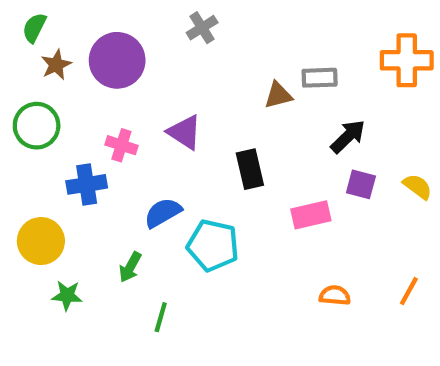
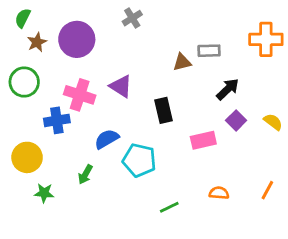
pink cross: (121, 145) -> (80, 95), size x1.5
purple square: (361, 184) -> (236, 120), turned 30
green line: (161, 317) -> (169, 207), moved, turned 48

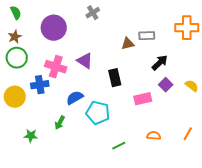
green semicircle: (23, 18) -> (16, 13), turned 128
brown star: (37, 42) -> (15, 37), moved
yellow circle: (27, 157) -> (15, 97), moved

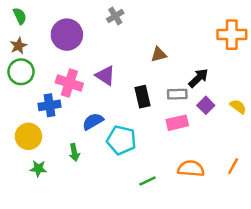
gray rectangle: (147, 36) -> (177, 94), moved
yellow circle: (15, 97) -> (28, 136), moved
green arrow: (60, 123) -> (74, 152), turned -40
orange semicircle: (154, 136) -> (191, 169), size x1.5

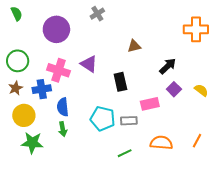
brown star: (19, 46) -> (15, 88), moved
gray rectangle: (177, 94) -> (129, 121), moved
blue semicircle: (93, 121) -> (63, 107), moved, turned -66
green star: (38, 169) -> (32, 143), size x1.5

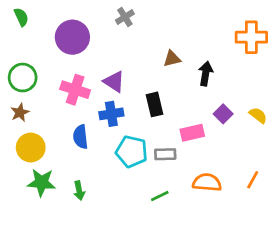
black arrow: (168, 66) -> (206, 74), moved, turned -36
blue cross: (42, 89) -> (111, 114), moved
green arrow: (63, 129) -> (79, 191), moved

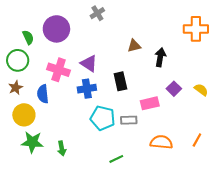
green semicircle: (21, 17) -> (28, 37), moved
blue semicircle: (80, 137) -> (43, 94), moved
green line: (160, 196) -> (116, 159), moved

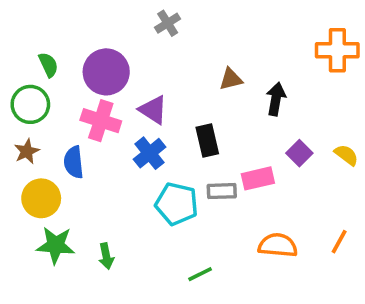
purple circle: (56, 29) -> (106, 72), moved
blue cross: (87, 89) -> (150, 153), turned -30
gray rectangle: (129, 120) -> (222, 191), moved

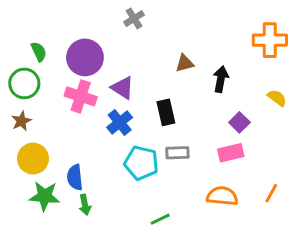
yellow semicircle: (346, 155) -> (277, 98), moved
blue semicircle: (74, 162) -> (75, 177), moved
pink rectangle: (258, 178) -> (231, 153), moved

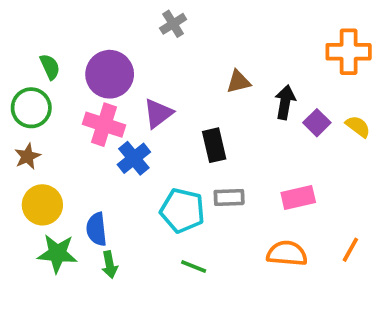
purple triangle: (123, 88) -> (158, 113), turned 50
blue cross: (120, 122) -> (134, 158), moved
purple square: (239, 122) -> (317, 123), moved
green line: (160, 219) -> (194, 266), moved, turned 48

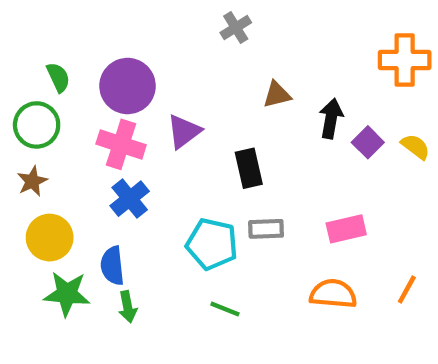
gray cross: (173, 24) -> (236, 28), moved
blue cross: (134, 158) -> (130, 199), moved

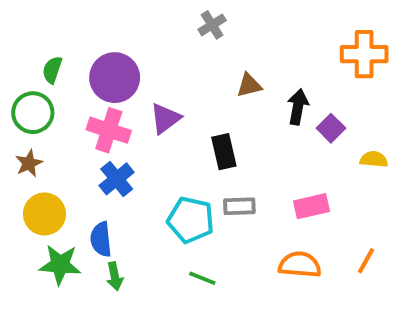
green semicircle: (58, 77) -> (52, 70), turned -136
yellow semicircle: (415, 147) -> (374, 159), moved, turned -32

